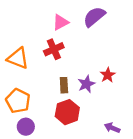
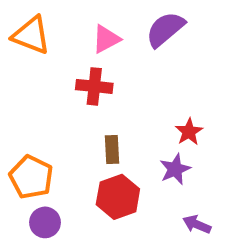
red cross: (54, 49) -> (94, 86), turned 30
orange triangle: (18, 58) -> (31, 35), moved
purple star: (86, 84) -> (175, 169), moved

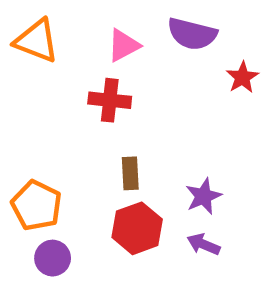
purple semicircle: (165, 29) -> (192, 34), turned -126
red star: (189, 132) -> (242, 77), moved
purple arrow: (197, 224) -> (203, 244), moved

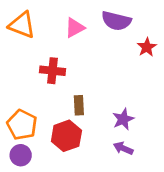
red cross: (110, 100) -> (53, 71), moved
red hexagon: (137, 228) -> (66, 136), moved
purple circle: (53, 258) -> (21, 155), moved

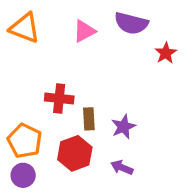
red cross: (53, 71) -> (59, 98), moved
purple star: (123, 119) -> (123, 127), moved
purple arrow: (123, 148) -> (122, 167), moved

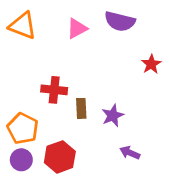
red star: (166, 53) -> (151, 64), moved
red hexagon: (75, 153) -> (60, 157), moved
purple arrow: (122, 167) -> (130, 153), moved

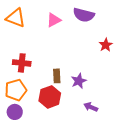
red cross: (54, 90) -> (22, 63), moved
orange pentagon: (23, 128) -> (16, 90), turned 30
red hexagon: (60, 157) -> (50, 97), moved

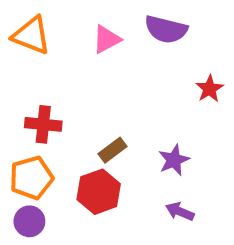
brown rectangle: (57, 76) -> (113, 150), turned 56
purple star: (79, 81) -> (174, 160), moved

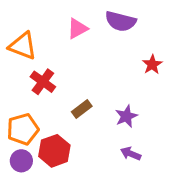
orange triangle: (31, 35) -> (23, 46), moved
red cross: (43, 124) -> (43, 82), moved, turned 30
red hexagon: (99, 192) -> (54, 151), moved

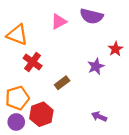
purple star: (126, 116) -> (96, 66), moved

